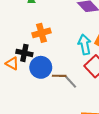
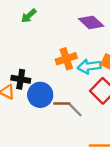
orange cross: (41, 33) -> (66, 59), moved
cyan arrow: (85, 45) -> (89, 66), turned -84

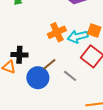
blue circle: (40, 95) -> (38, 78), moved
brown line: (62, 104) -> (49, 64), moved, turned -32

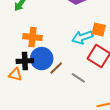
orange cross: (57, 32) -> (32, 37), moved, turned 36
blue circle: (38, 78) -> (42, 59), moved

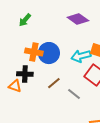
blue circle: (42, 59) -> (49, 53), moved

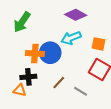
green arrow: (25, 20) -> (22, 22), size x1.5
cyan arrow: (81, 56) -> (71, 38), moved

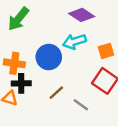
orange square: (99, 44) -> (106, 51), turned -32
orange cross: (35, 53) -> (14, 63), moved

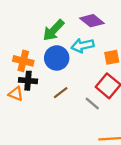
green arrow: (18, 19) -> (53, 30), moved
gray line: (81, 105) -> (92, 103), moved

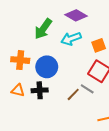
blue circle: (57, 58) -> (47, 67), moved
black cross: (28, 81) -> (40, 90), moved
brown line: (61, 93) -> (73, 94), moved

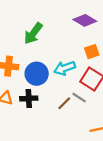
purple diamond: (76, 15) -> (85, 20), moved
cyan arrow: (71, 39) -> (65, 68), moved

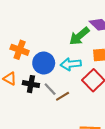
green arrow: (33, 33) -> (79, 36), moved
gray line: (79, 98) -> (50, 89), moved

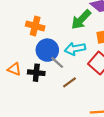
orange cross: (20, 50) -> (35, 26), moved
gray line: (50, 89) -> (57, 62), moved

